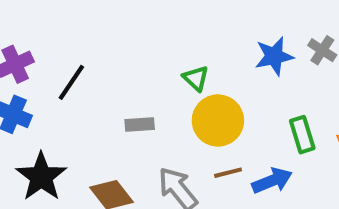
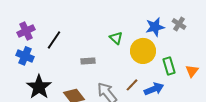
yellow circle: (218, 120) -> (143, 51), moved
brown line: (228, 173) -> (132, 85), turned -32

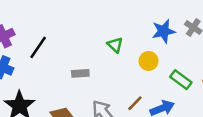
yellow circle: (143, 51) -> (149, 61), size x0.6
green rectangle: (169, 66) -> (181, 80), turned -36

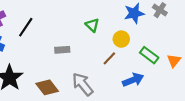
brown line: (135, 103) -> (109, 58), moved

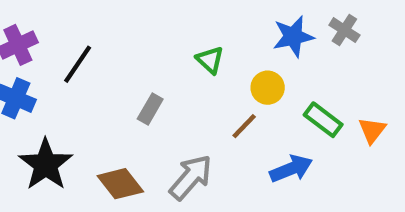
gray rectangle: (62, 50) -> (150, 109), turned -56
gray arrow: (83, 84) -> (191, 177), turned 80

